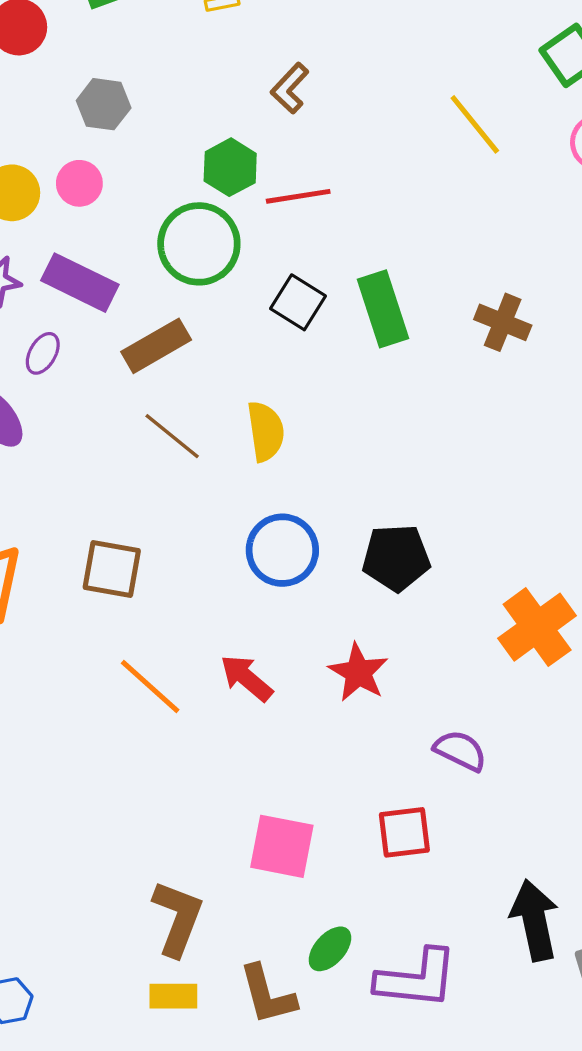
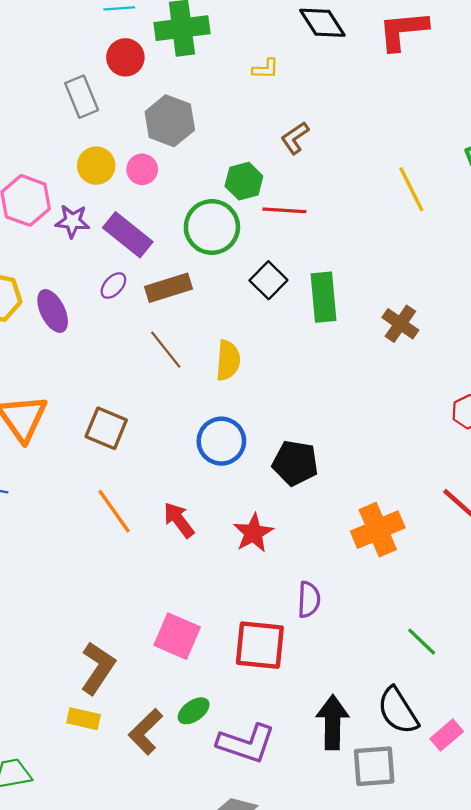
gray hexagon: (104, 104) -> (170, 121), size x1.4
purple ellipse: (43, 353) -> (113, 286), moved
purple semicircle: (460, 751) -> (309, 600), turned 54
red square: (404, 832) -> (260, 645), size x1.4
brown L-shape: (267, 995) -> (146, 732), turned 48

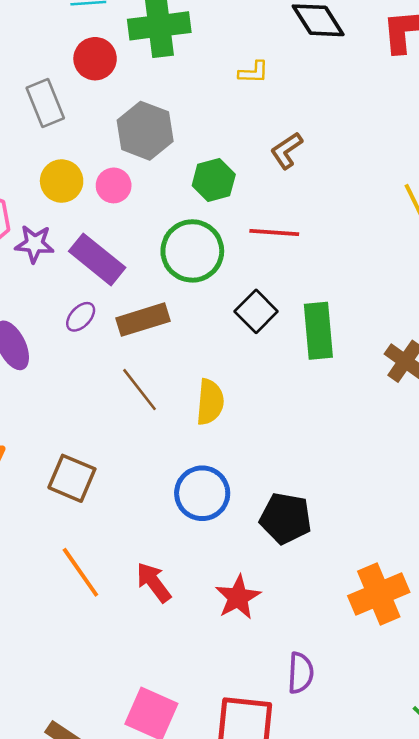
green hexagon: (244, 181) -> (214, 180), moved

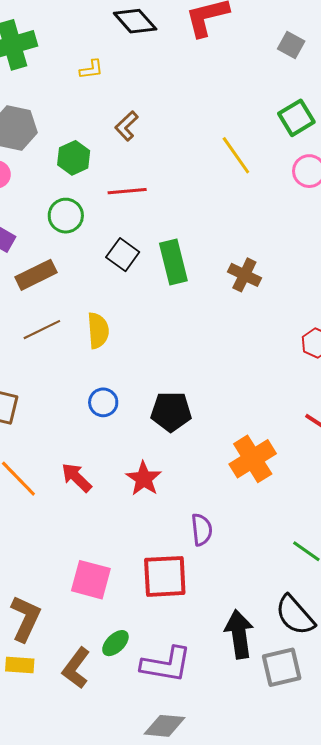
green circle: (192, 251) -> (66, 216), size x0.7
brown line: (140, 390) -> (42, 330), turned -69
blue circle: (202, 493) -> (103, 402), size x0.7

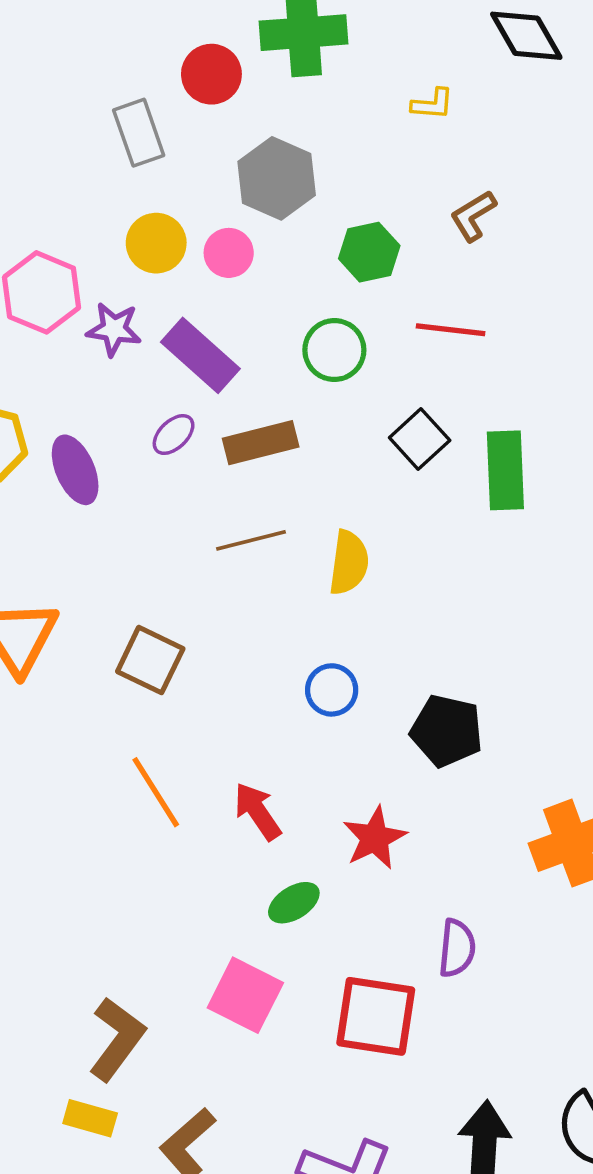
green ellipse: (115, 643) -> (294, 903), moved

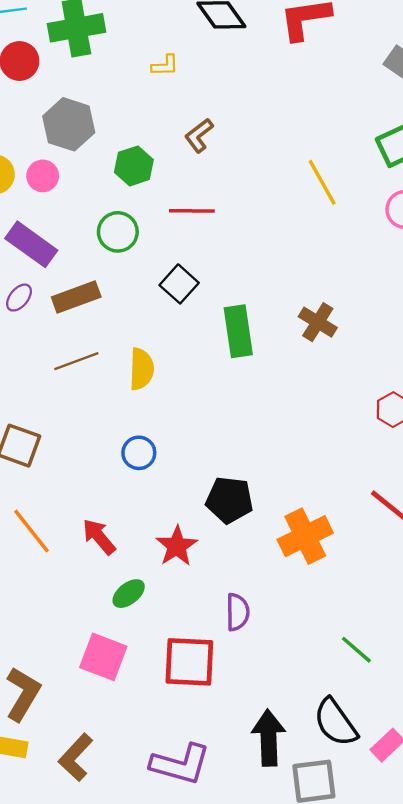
green rectangle: (505, 470) -> (238, 331), moved
black pentagon: (447, 731) -> (229, 500), moved

